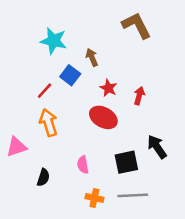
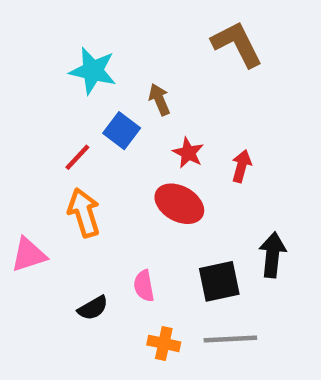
black arrow: (157, 147) -> (272, 255), turned 40
black semicircle: (43, 177) -> (93, 308), moved, turned 42

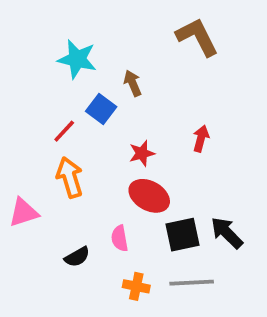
red star: (188, 153) -> (142, 153), moved, turned 30
red ellipse: (179, 204) -> (149, 196), moved
black arrow: (272, 255) -> (227, 233), moved, turned -51

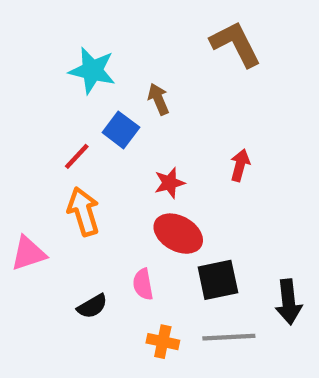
black arrow: (227, 233) -> (288, 302), moved, turned -141

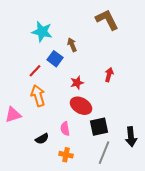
gray line: (229, 337) -> (104, 153), turned -65
orange cross: (163, 342) -> (66, 155), moved

